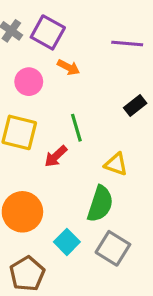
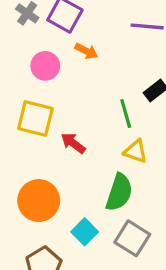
green line: (76, 128) -> (126, 113), moved
red arrow: (56, 156) -> (73, 143), turned 80

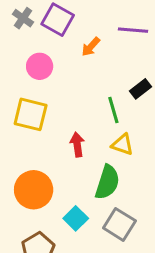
orange arrow: (86, 51) -> (91, 47), moved, turned 105
red arrow: (73, 143) -> (77, 145), moved, turned 45

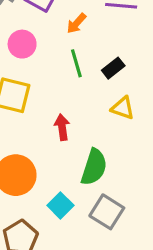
black rectangle: (140, 89) -> (113, 68), moved
green line: (113, 110) -> (76, 63), moved
yellow triangle: (122, 145) -> (123, 108), moved

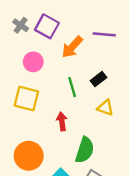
orange arrow: (76, 23) -> (72, 47), size x1.5
green line: (76, 63) -> (72, 87), moved

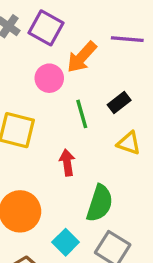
pink circle: (33, 62) -> (49, 78), moved

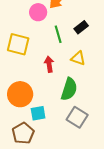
yellow triangle: (129, 143) -> (78, 58), moved
cyan square: (66, 242) -> (38, 113), moved, turned 35

